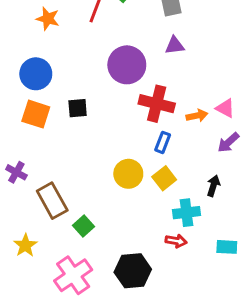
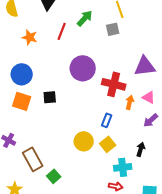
purple triangle: (175, 45) -> (145, 66), moved, size x1.6
red cross: (157, 104) -> (114, 84), moved
orange arrow: (197, 116) -> (130, 102), turned -64

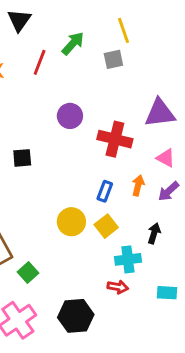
purple circle: (83, 68) -> (70, 116), size x0.7
orange arrow: (130, 102) -> (138, 185), moved

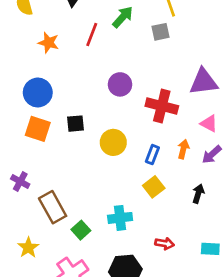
yellow circle: (71, 222) -> (113, 142), moved
cyan cross: (128, 259) -> (120, 218), moved

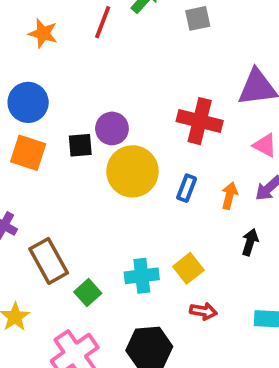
purple circle: (120, 84) -> (112, 128), moved
yellow circle: (113, 142) -> (132, 171), size x1.4
orange arrow: (183, 149) -> (229, 196), moved
yellow square: (154, 187) -> (188, 268), moved

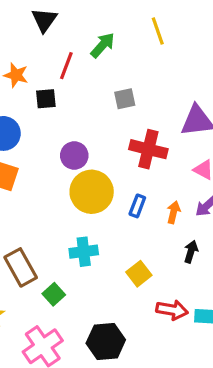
gray square: (198, 18) -> (125, 99), moved
black square: (80, 145) -> (46, 99), moved
cyan cross: (142, 276) -> (84, 252), moved
red arrow: (203, 311) -> (172, 310), moved, size x1.4

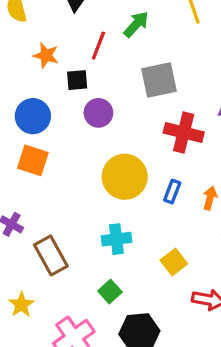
gray square: (125, 99) -> (159, 80), size x1.6
purple circle: (74, 156) -> (98, 113), moved
green square: (54, 294) -> (110, 292), moved

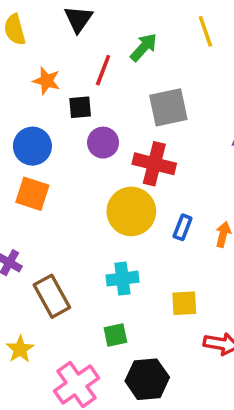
red cross: (184, 133) -> (154, 164), moved
yellow square: (174, 262) -> (184, 303), turned 35
green square: (110, 292) -> (115, 335), turned 30

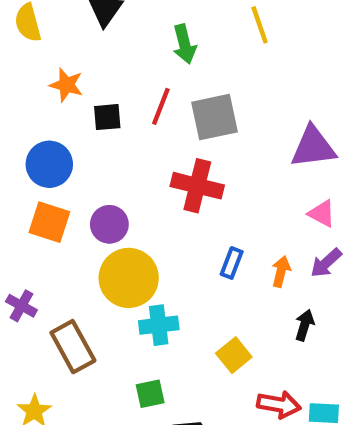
green arrow: (144, 47) -> (184, 44), turned 124
red line: (103, 70) -> (161, 106), moved
purple circle: (103, 143) -> (109, 224), moved
yellow circle: (131, 211) -> (129, 278), moved
yellow square: (184, 303) -> (234, 355), turned -36

